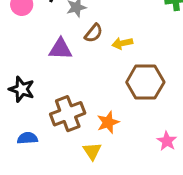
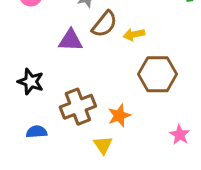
brown semicircle: (94, 33) -> (104, 24), size x1.4

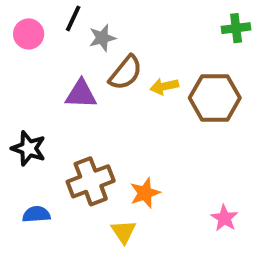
brown hexagon: (158, 74) -> (215, 98), moved

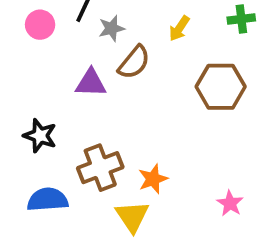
yellow arrow: (164, 86) -> (179, 28), moved, turned -44
blue semicircle: (36, 214) -> (48, 200), size x1.5
yellow triangle: (124, 232) -> (132, 217), size x1.4

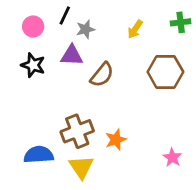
brown semicircle: (134, 62) -> (102, 75), moved
purple triangle: (91, 83) -> (72, 55), moved
black star: (40, 136) -> (33, 65), moved
yellow triangle: (132, 217) -> (81, 167), moved

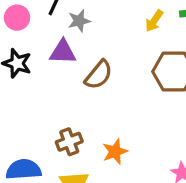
yellow arrow: (135, 29) -> (154, 21), moved
brown cross: (77, 131) -> (69, 142), size x0.7

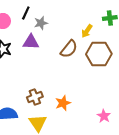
yellow arrow: (154, 21) -> (87, 31), moved
brown semicircle: (99, 75) -> (69, 49), moved

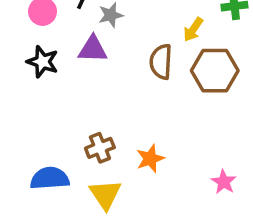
brown semicircle: (69, 49) -> (161, 62), turned 144

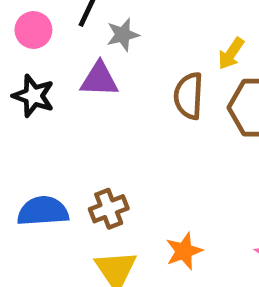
orange star: (150, 159) -> (184, 251), moved
blue semicircle: (50, 178) -> (43, 211), moved

